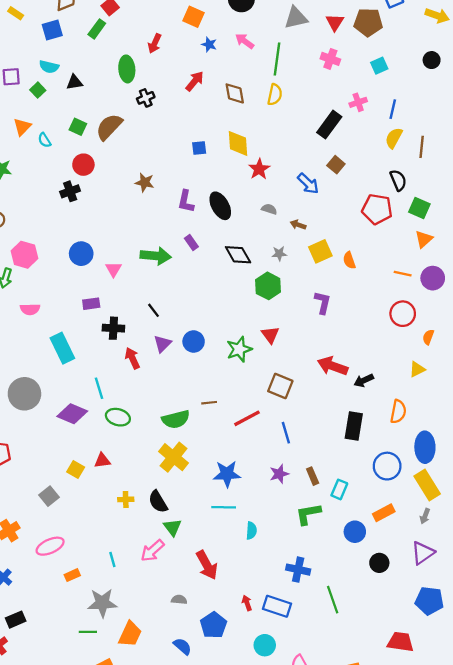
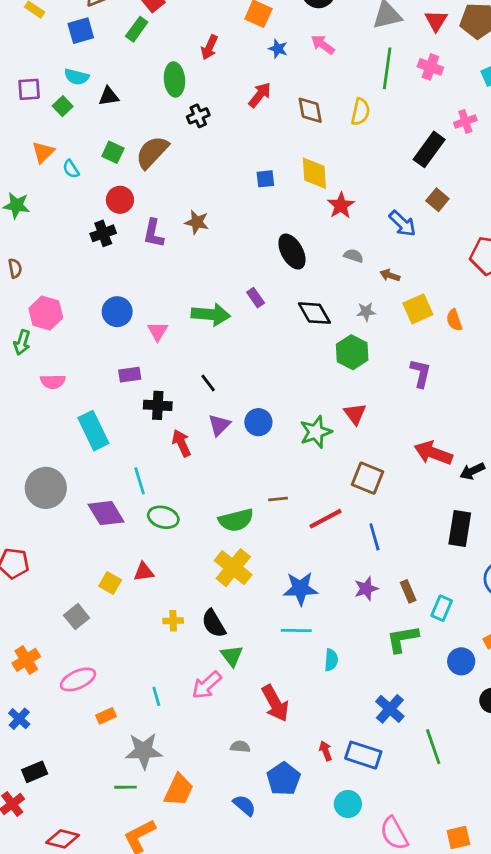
green line: (277, 59) -> (387, 68), moved
purple L-shape: (186, 201) -> (154, 233), moved
purple diamond: (72, 414) -> (106, 513), turned 36
blue cross: (298, 570) -> (390, 709), turned 30

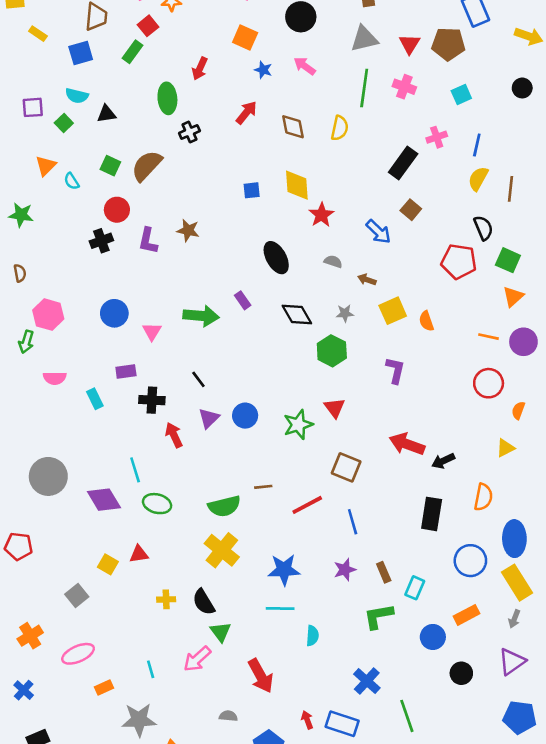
cyan rectangle: (93, 431) -> (95, 399), moved, size x0.6

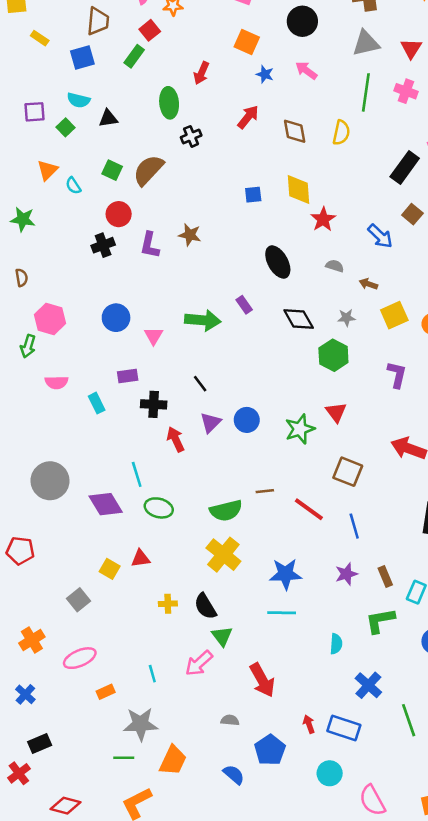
red line: (307, 505) -> (309, 509), turned 64
cyan semicircle: (312, 636) -> (336, 644), moved

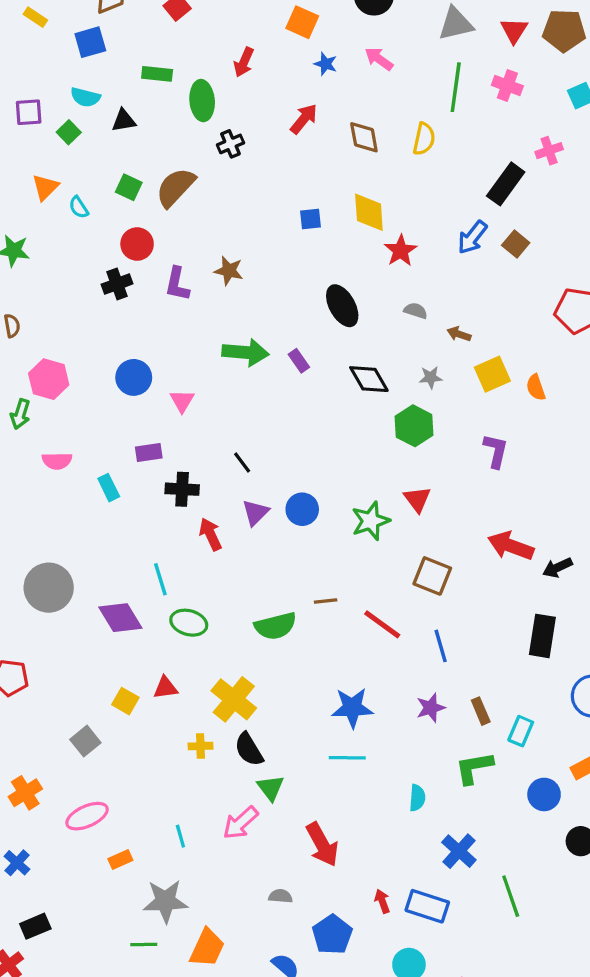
green rectangle: (134, 56) -> (157, 74), moved, turned 60
blue arrow: (380, 236) -> (472, 237), moved, turned 84
green arrow: (203, 320) -> (245, 352), moved
yellow cross: (223, 555) -> (234, 699), moved

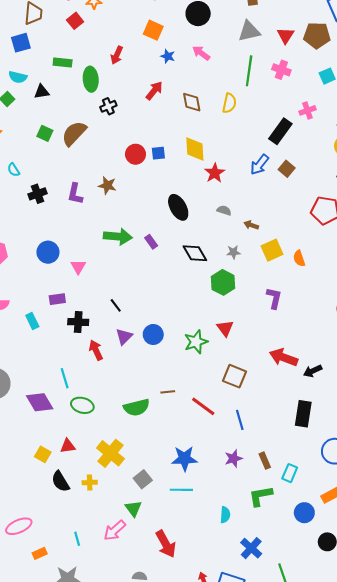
cyan semicircle: (79, 207) -> (14, 170), moved
red circle: (137, 244) -> (135, 154), moved
gray square: (85, 741) -> (143, 479), moved
black semicircle: (249, 749) -> (60, 481), moved

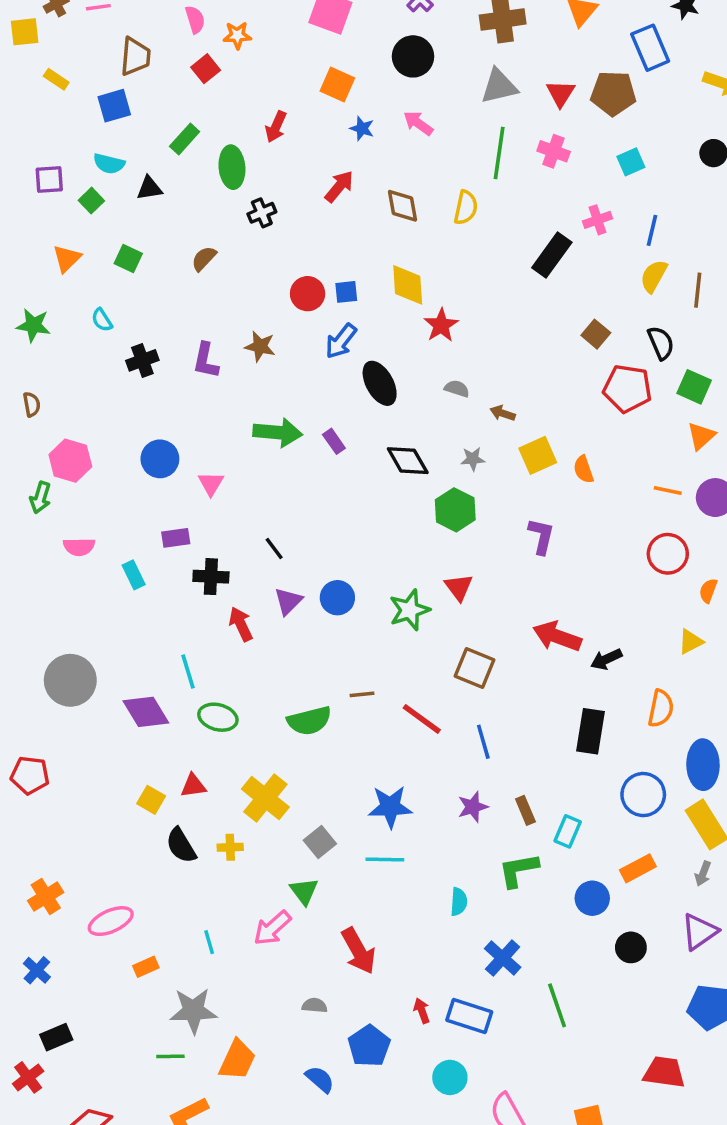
green rectangle: (63, 62) -> (185, 139), turned -54
green square: (45, 133) -> (128, 259), moved
brown semicircle: (74, 133) -> (204, 259), size x0.6
blue arrow: (260, 165) -> (341, 341), moved
brown square: (287, 169) -> (596, 334), moved

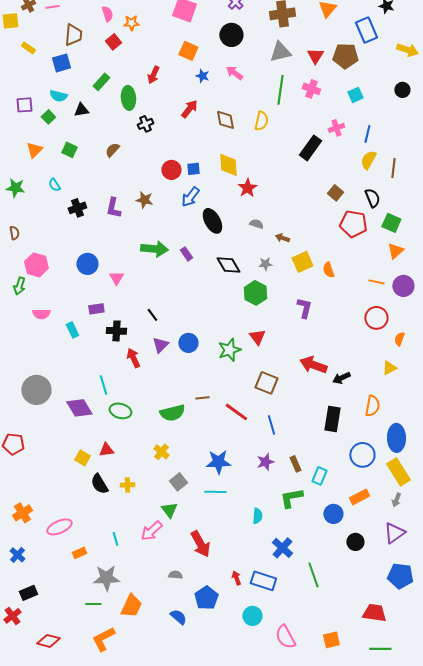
yellow cross: (265, 798) -> (161, 452), moved, size x0.6

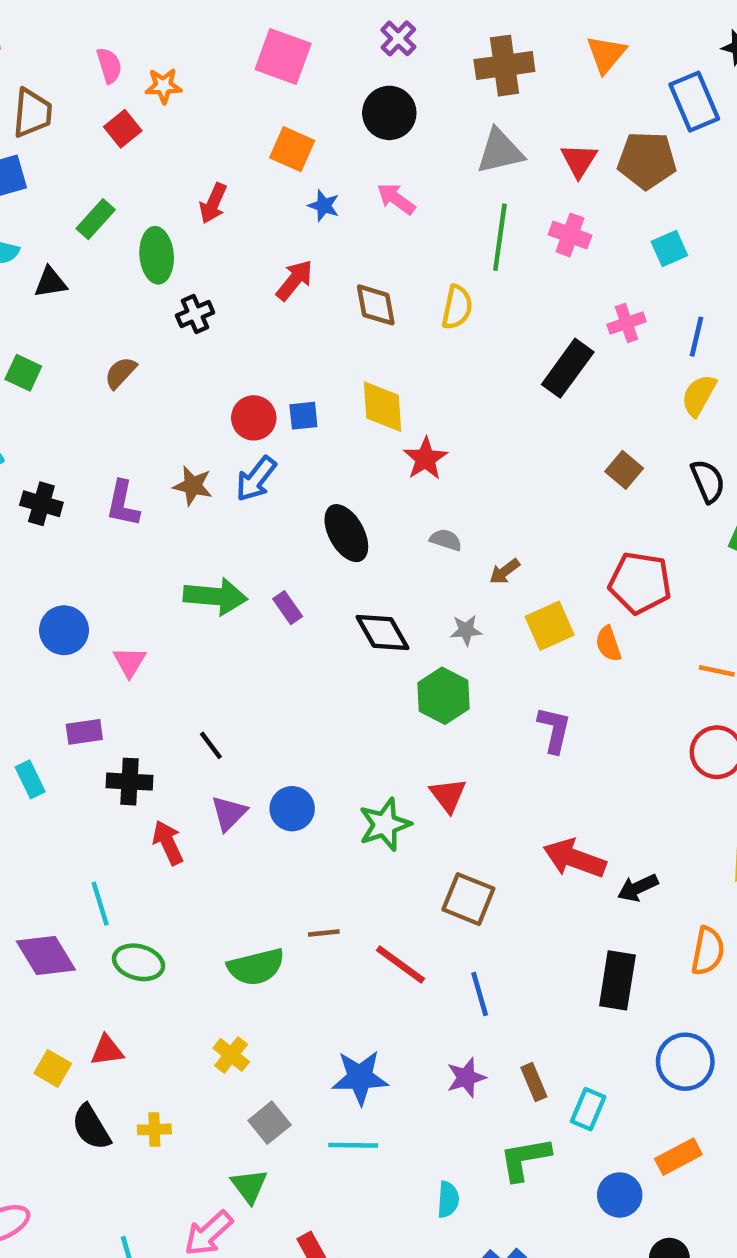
blue arrow: (190, 197) -> (256, 479), moved
black cross: (77, 208) -> (41, 504), turned 36
red pentagon: (353, 224) -> (640, 583), moved
brown arrow: (282, 238) -> (504, 572), turned -56

